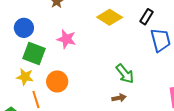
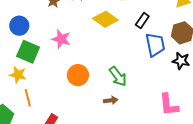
orange circle: (57, 81) -> (78, 75), moved

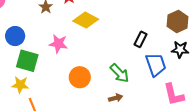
yellow diamond: (105, 19) -> (86, 20), moved
black rectangle: (142, 21) -> (140, 39), moved
blue trapezoid: (155, 45) -> (156, 65), moved

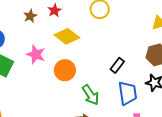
orange circle: (80, 77) -> (65, 70), moved

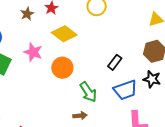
blue trapezoid: (128, 93) -> (125, 90), turned 80

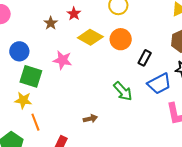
orange circle: (62, 68) -> (121, 39), moved
brown arrow: (80, 116) -> (90, 119), moved

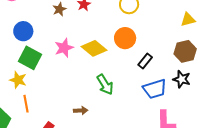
yellow diamond: (90, 37) -> (94, 48), moved
pink star: (62, 60) -> (64, 48), turned 30
green arrow: (123, 91) -> (105, 85), moved

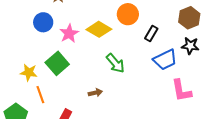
blue circle: (23, 31) -> (43, 22), moved
green square: (30, 58) -> (57, 63), moved, turned 30

